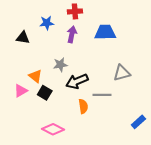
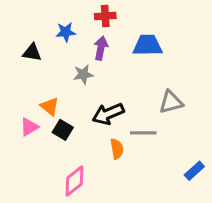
gray star: (60, 65) -> (83, 74), moved
pink diamond: (53, 129) -> (75, 181), turned -65

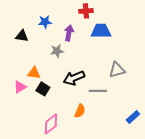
red cross: (105, 16) -> (86, 11), moved
orange triangle: (50, 107) -> (34, 73), turned -32
orange semicircle: (117, 149) -> (80, 111), moved, turned 32

